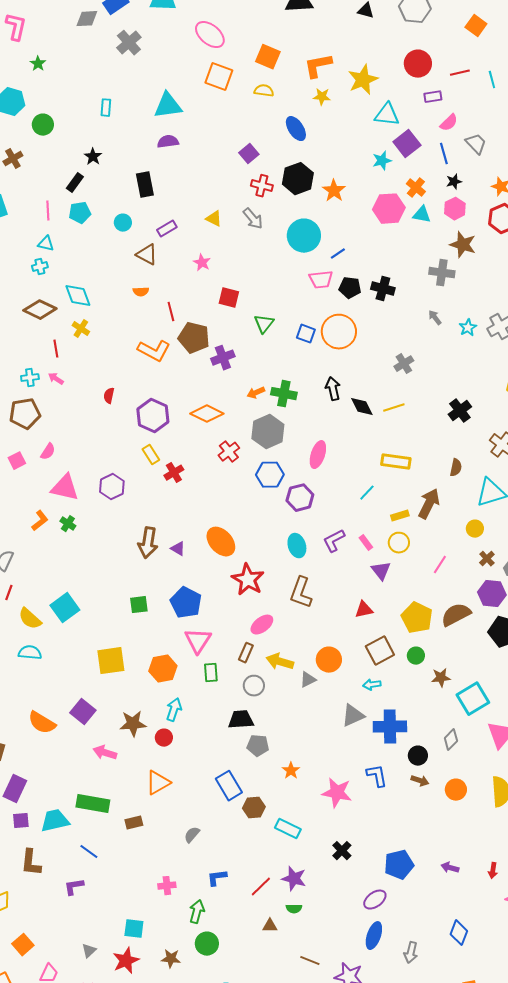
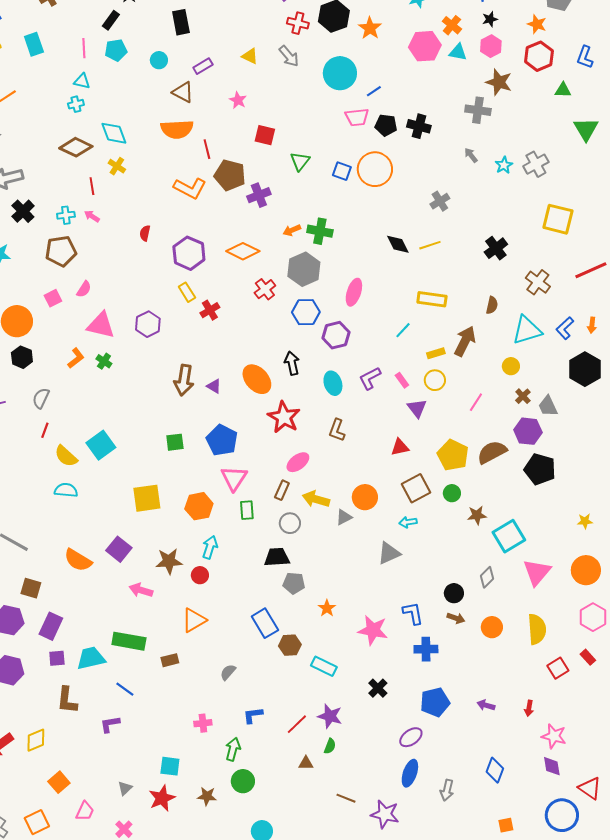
orange semicircle: (141, 292) -> (177, 129), size x2.0
black arrow: (333, 389) -> (292, 363), moved
brown L-shape: (301, 593) -> (337, 430), size x0.7
blue cross: (390, 727) -> (426, 649), moved, size x0.7
green semicircle: (294, 909) -> (330, 746), turned -70

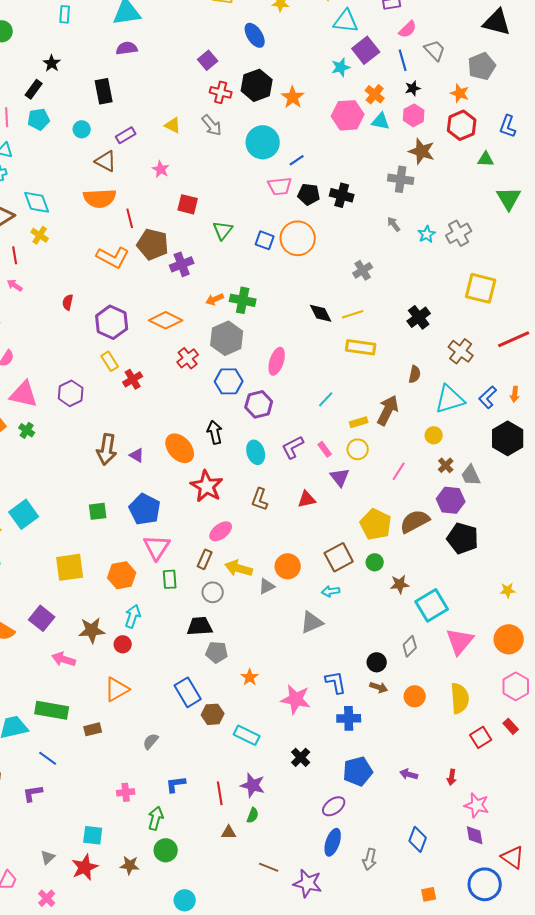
yellow rectangle: (432, 299) -> (361, 347), moved
red triangle: (400, 447) -> (307, 499), moved
red line: (297, 724) -> (220, 793), turned -55

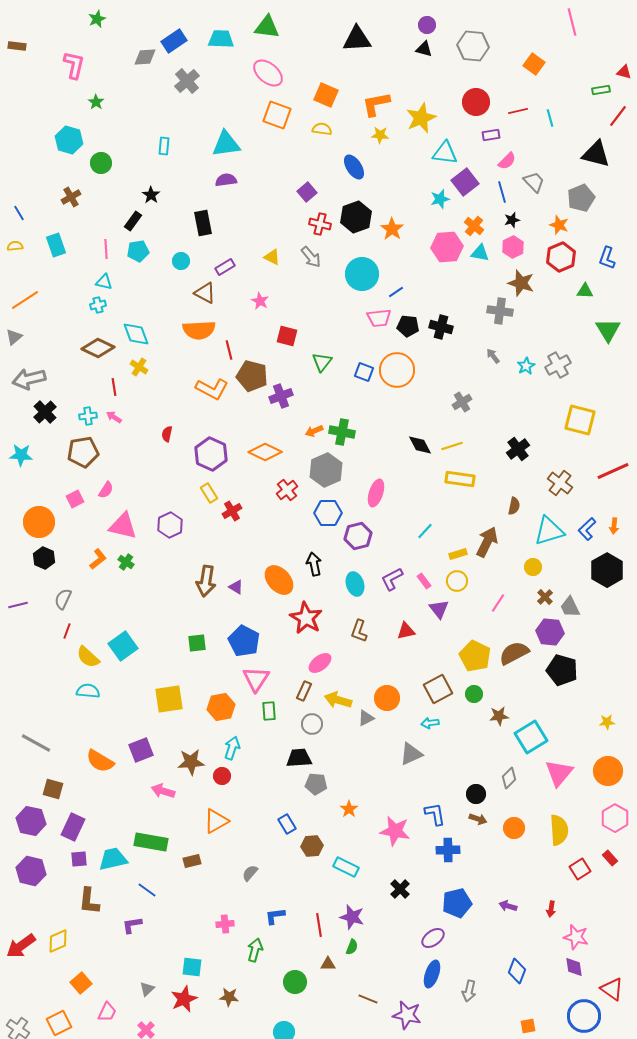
purple square: (42, 618) -> (141, 750), turned 30
blue rectangle: (188, 692) -> (287, 824), size x0.7
green circle: (166, 850) -> (295, 982), moved

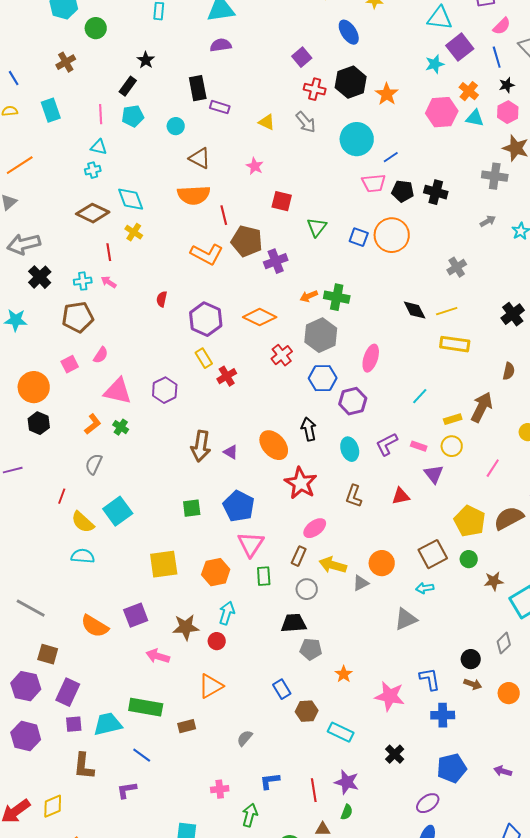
purple rectangle: (225, 267) -> (220, 107), moved, turned 48
gray arrow: (493, 356) -> (488, 221), turned 98
pink rectangle: (424, 581) -> (419, 446), turned -35
gray semicircle: (63, 599) -> (94, 464), moved

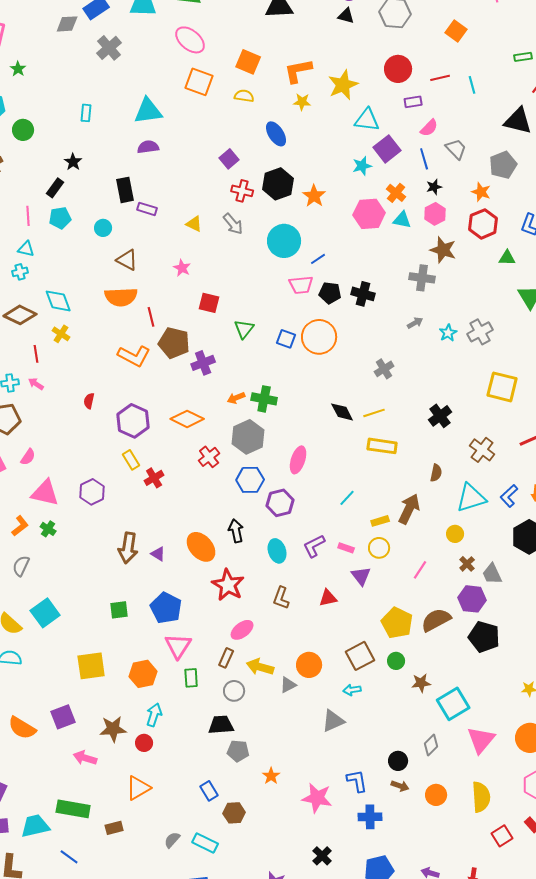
cyan rectangle: (341, 732) -> (205, 843), moved

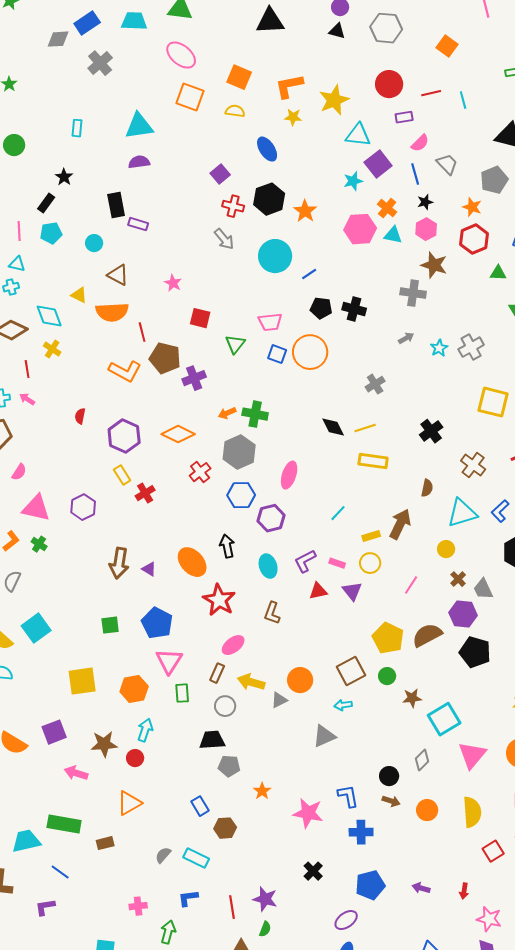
yellow triangle: (194, 224) -> (79, 295), moved
pink trapezoid: (301, 285) -> (270, 322), moved
red triangle: (328, 598) -> (318, 591), moved

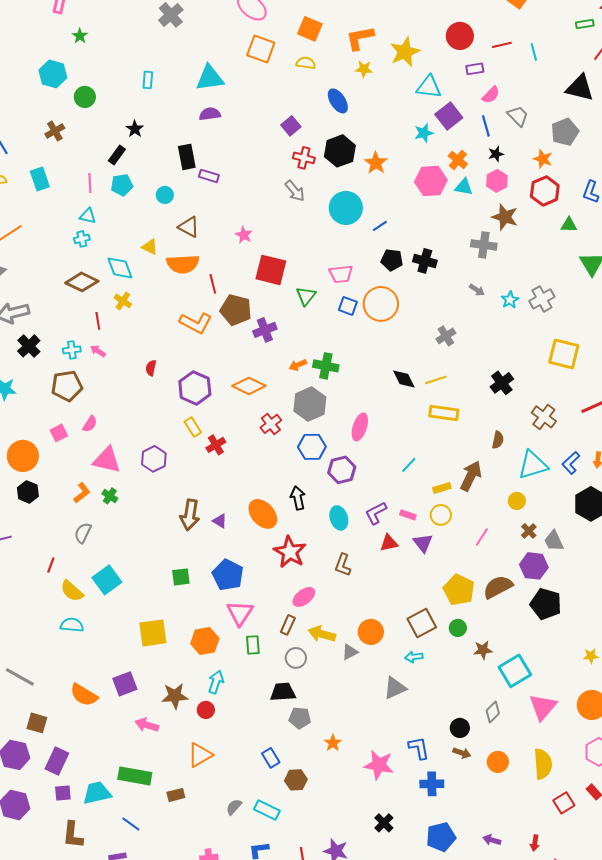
red square: (200, 318) -> (271, 270), size x1.5
gray arrow: (406, 338) -> (477, 290), turned 63

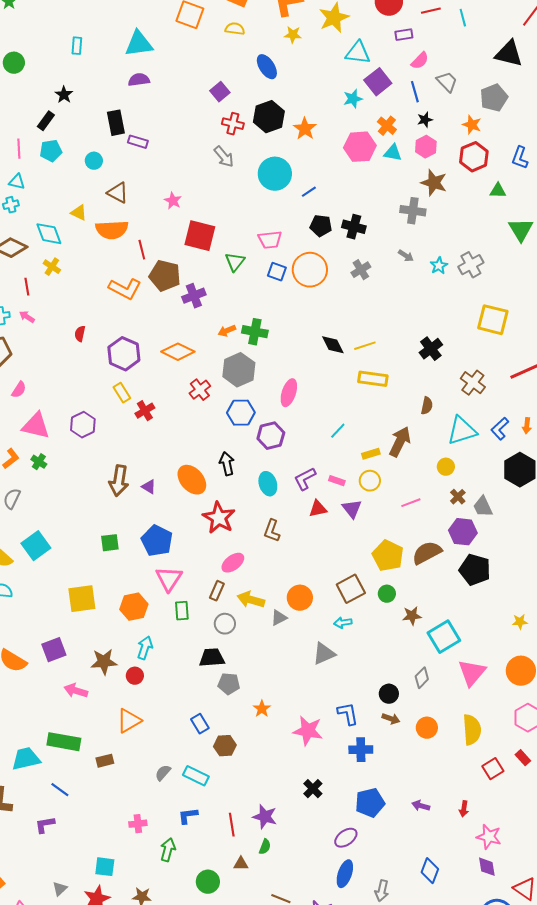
gray cross: (446, 336) -> (361, 270), moved
pink line: (482, 537) -> (411, 503), turned 36

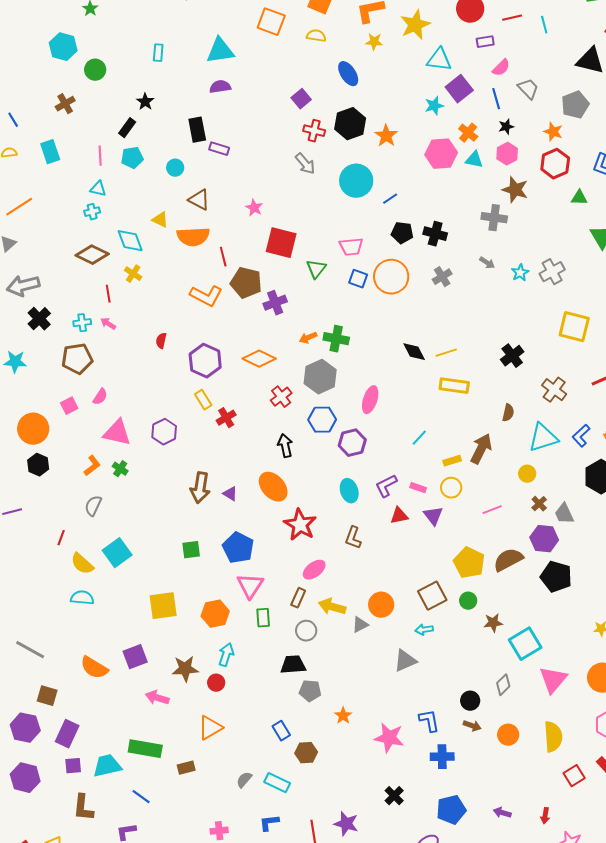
black arrow: (227, 464) -> (285, 446), moved

